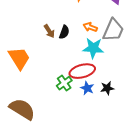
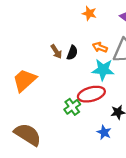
orange trapezoid: (19, 58) -> (24, 80), turned -100
blue star: (87, 88) -> (104, 132), moved

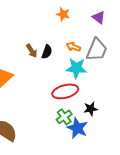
green cross: (72, 107) -> (64, 117), moved
blue star: (104, 132) -> (77, 128), size x1.5

